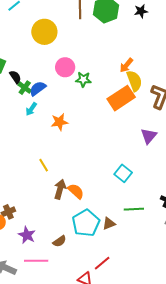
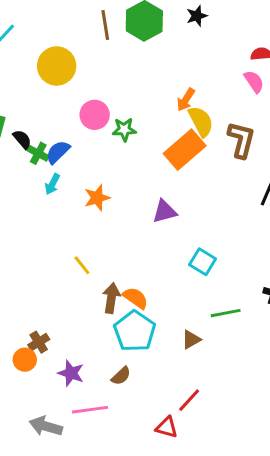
purple triangle: (149, 136) -> (164, 211), moved, turned 42
cyan pentagon: (86, 223) -> (135, 331), moved

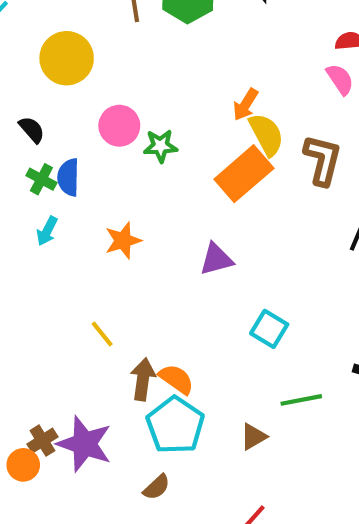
black semicircle: (22, 139) -> (32, 130), moved
blue semicircle: (58, 152) -> (68, 177), turned -44
cyan arrow: (52, 184) -> (47, 231), moved
purple star: (71, 373) -> (85, 444), moved, size x1.5

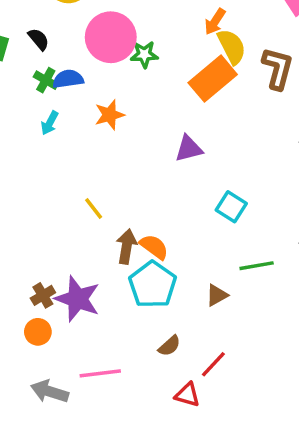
pink circle: (119, 126) -> (111, 37), size x1.5
blue semicircle: (68, 177) -> (68, 79), turned 80
orange star: (123, 241) -> (110, 115), moved
orange circle: (23, 465) -> (38, 332), moved
brown semicircle: (157, 487) -> (169, 346), moved

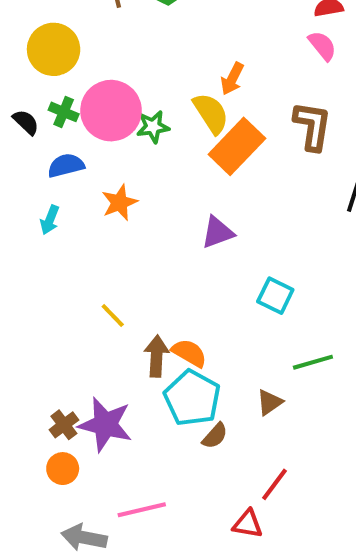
yellow semicircle: (232, 47) -> (211, 113), moved
green cross: (46, 80) -> (64, 112), moved
brown semicircle: (169, 346) -> (215, 436), moved

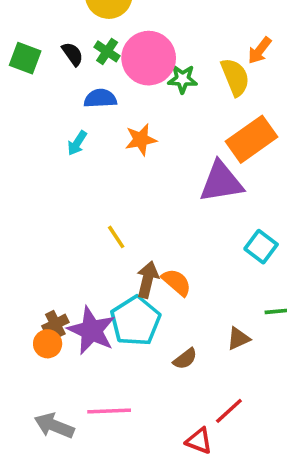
orange rectangle: (237, 146) -> (252, 139), moved
purple triangle: (218, 232) -> (221, 182), size x1.5
cyan pentagon: (192, 398) -> (135, 321), moved
orange circle: (63, 469) -> (48, 344), moved

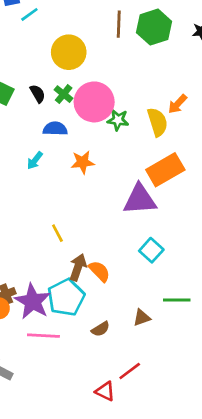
cyan square: (261, 247) -> (151, 250), moved
pink line: (109, 411) -> (43, 336), moved

